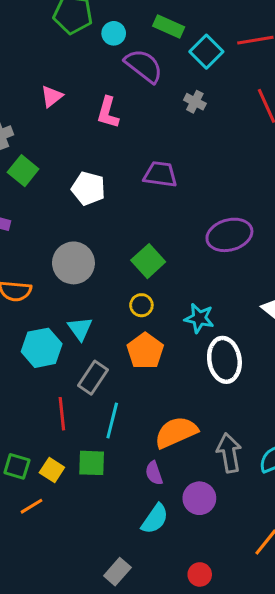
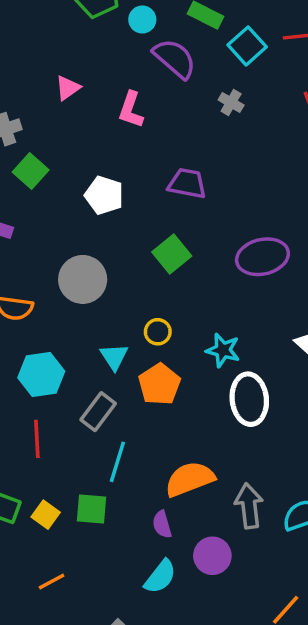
green square: (148, 261) -> (172, 254), moved
cyan triangle: (80, 329) -> (114, 357), moved
red line: (62, 414) -> (37, 439), moved
orange line: (32, 506) -> (52, 581), moved

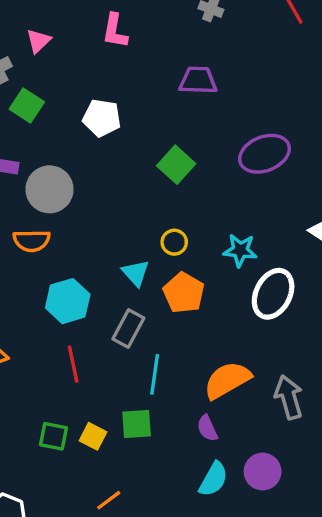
pink triangle: (68, 88) -> (38, 41), moved
purple trapezoid: (187, 183) -> (198, 80), moved
gray circle: (83, 279) -> (50, 189), moved
white ellipse: (249, 399) -> (273, 294), turned 42
purple circle: (212, 556) -> (263, 472), moved

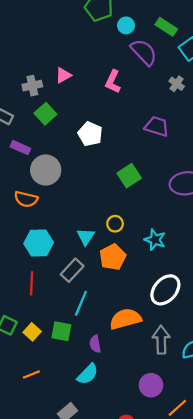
white ellipse: (273, 294) -> (165, 290), moved
purple semicircle: (207, 428) -> (95, 344), moved
purple circle: (263, 472) -> (151, 385), moved
cyan semicircle: (213, 479) -> (88, 374), moved

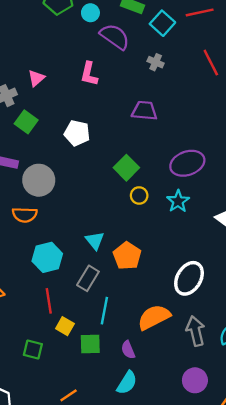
yellow circle: (115, 224) -> (139, 195), moved
cyan star: (155, 240) -> (178, 201), moved, turned 30
yellow square: (32, 332) -> (65, 326), moved

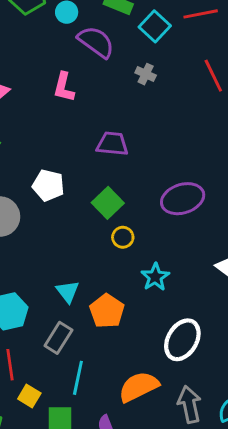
purple trapezoid: (144, 111) -> (112, 144), moved
white pentagon: (77, 133) -> (48, 185), moved
cyan star: (178, 201) -> (155, 277), moved

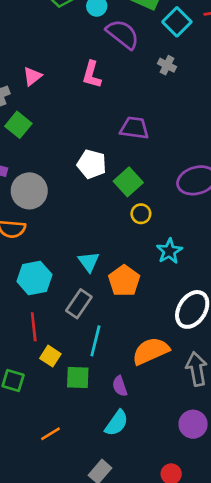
white pentagon: (48, 185) -> (92, 164), moved

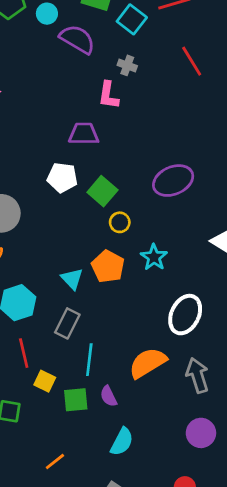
pink L-shape: (92, 75) -> (108, 95), moved
purple trapezoid: (134, 128) -> (84, 134), moved
orange pentagon: (124, 281) -> (108, 266), moved
purple semicircle: (120, 386) -> (109, 396), moved

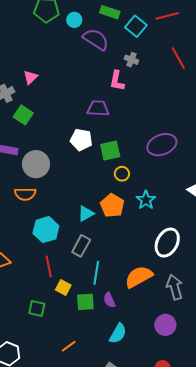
green square: (102, 191) -> (110, 151), turned 35
cyan triangle: (72, 279) -> (86, 214), turned 42
purple circle: (201, 433) -> (165, 325), moved

